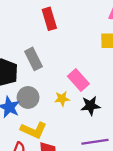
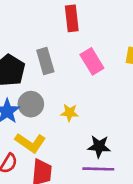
pink rectangle: (78, 80) -> (92, 61), moved
black star: (90, 106) -> (99, 146), moved

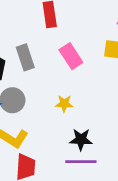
yellow star: (70, 113) -> (64, 104), moved

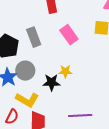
black star: (81, 139) -> (51, 82), moved

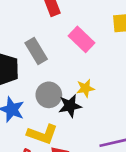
gray circle: (25, 71) -> (49, 95), moved

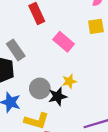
gray rectangle: (36, 51) -> (16, 50), moved

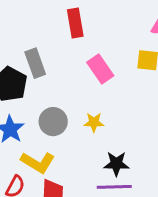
black star: (58, 96) -> (116, 164), moved

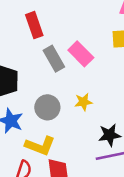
red rectangle: (75, 23) -> (34, 25), moved
gray rectangle: (35, 63) -> (54, 59), moved

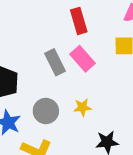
red rectangle: (34, 25) -> (79, 21), moved

